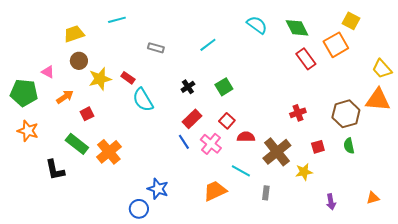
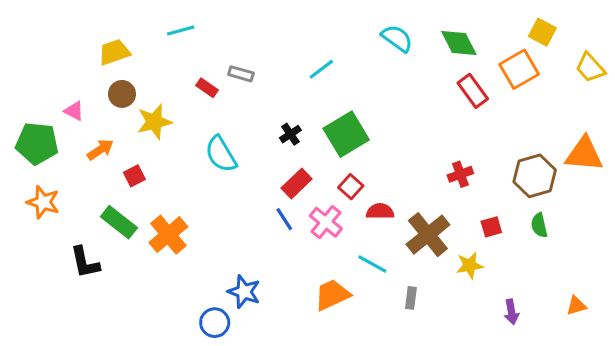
yellow trapezoid: (382, 69) -> (590, 68), moved
red rectangle: (128, 78) -> (207, 88), moved
green square: (224, 87) -> (346, 134), size x1.6

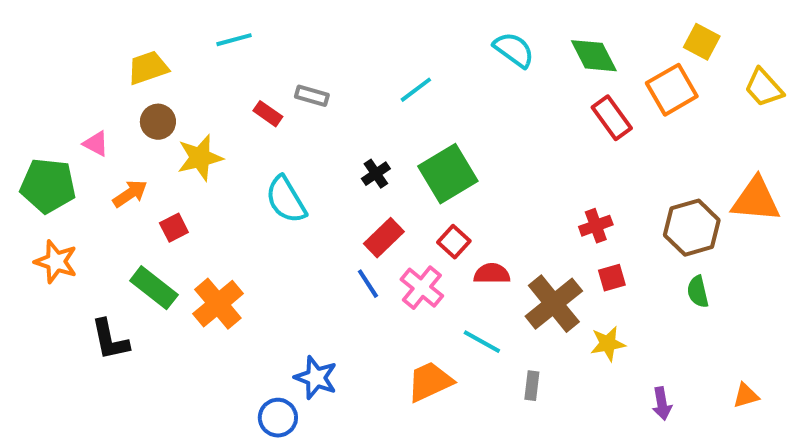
red square: (491, 227) -> (612, 278), moved

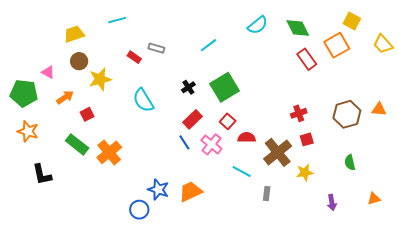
cyan semicircle: (514, 50) -> (258, 25), turned 105
orange triangle: (756, 200) -> (379, 109), moved, size x0.6
green semicircle: (698, 292) -> (350, 162), moved
black L-shape: (110, 340) -> (42, 175), moved
orange trapezoid: (430, 382) -> (190, 192), moved

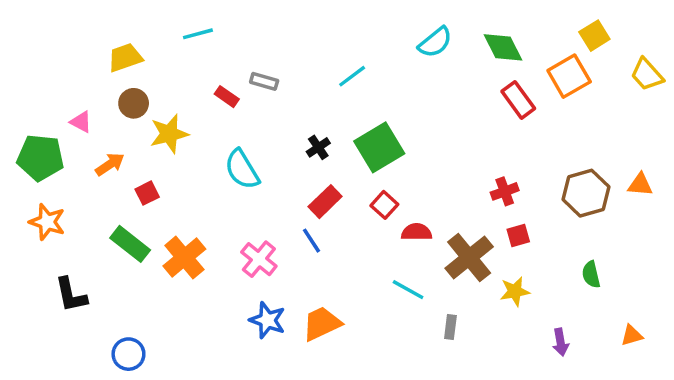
yellow square: (352, 21) -> (594, 36), turned 30
pink cross: (211, 144) -> (259, 259), moved
blue circle: (139, 210) -> (128, 354), moved

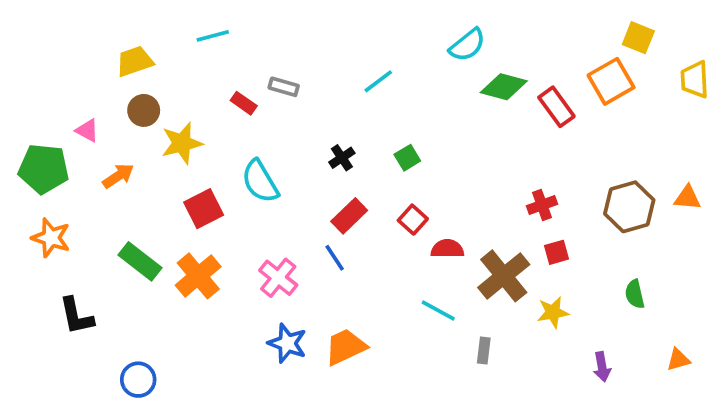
yellow square: (594, 36) -> (638, 38), turned -36
green diamond: (503, 47) -> (504, 87), moved, turned -48
yellow trapezoid: (647, 74) -> (695, 80), turned 39
green square: (379, 147) -> (407, 158), size x0.5
red square: (147, 193) -> (204, 209), moved, size x1.5

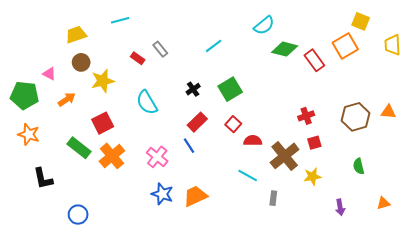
gray rectangle: (284, 87) -> (160, 49), turned 35
green square: (407, 158) -> (230, 89), size x1.6
red square: (204, 209) -> (103, 123), moved

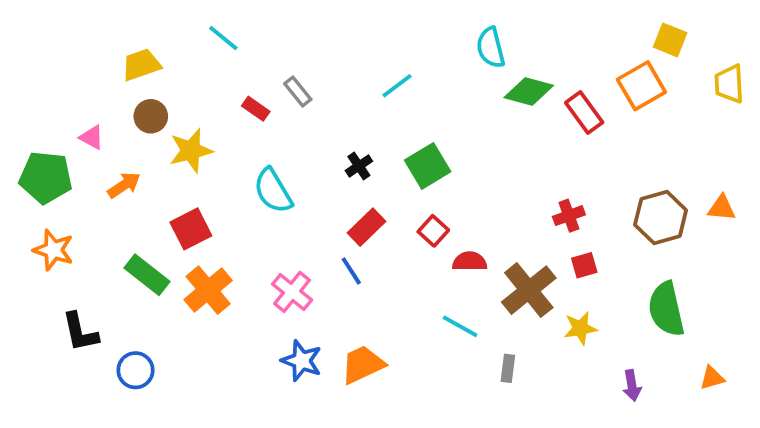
cyan line: (120, 20) -> (223, 38), turned 54
cyan semicircle: (264, 25) -> (491, 48), turned 115
green semicircle: (359, 166) -> (666, 309), size x1.8
blue circle: (78, 215) -> (135, 370), moved

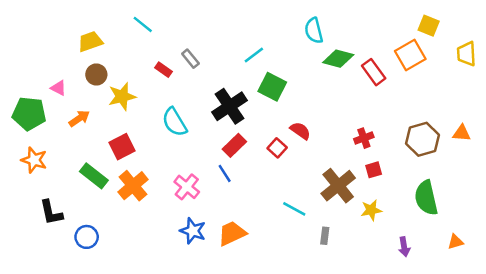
black cross: (359, 166) -> (229, 106), size x2.0
green square: (428, 166) -> (272, 87), moved, turned -32
red semicircle: (470, 261) -> (300, 131), moved, turned 35

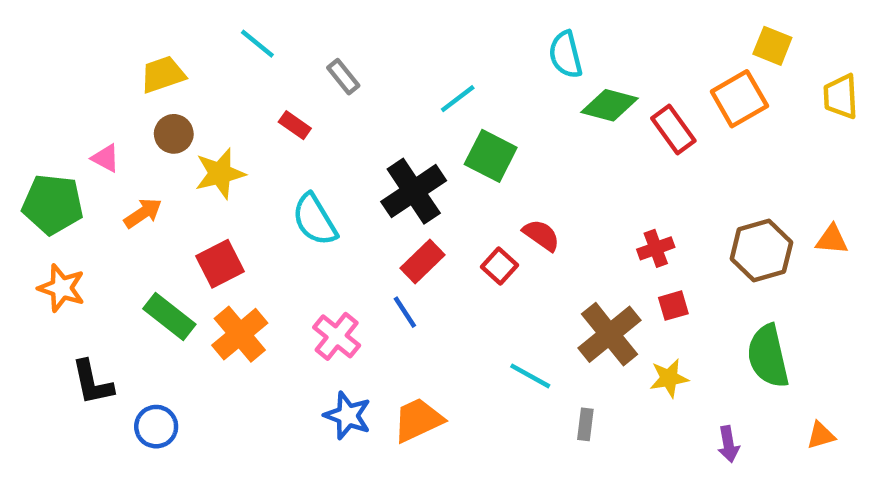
gray rectangle: (190, 59) -> (343, 77), moved

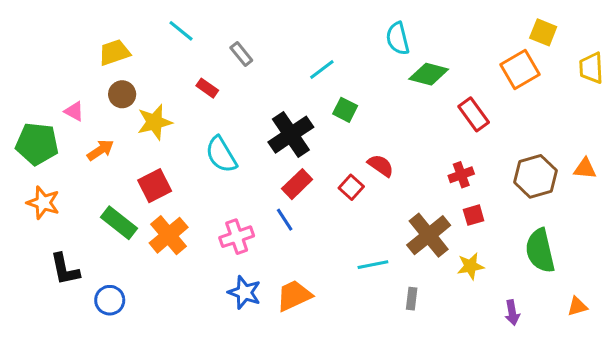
red rectangle: (673, 129) -> (474, 114), moved
green square: (491, 156) -> (345, 110), size x0.7
pink cross: (337, 336) -> (237, 237), turned 32
cyan line: (530, 376) -> (373, 265), turned -40

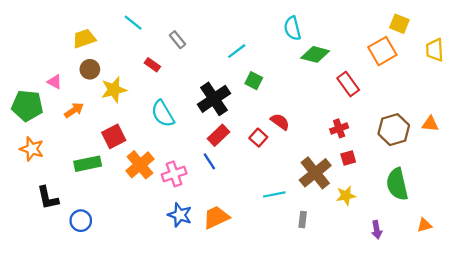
green rectangle: (119, 223) -> (88, 164), turned -50
orange cross: (169, 235) -> (140, 165), moved

